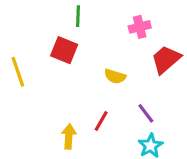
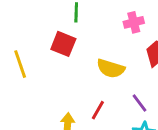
yellow semicircle: (115, 76) -> (111, 68), size x1.4

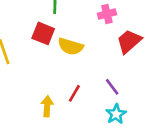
yellow semicircle: (111, 68) -> (71, 46), moved

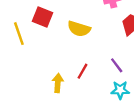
red square: (43, 33) -> (42, 17), moved
cyan star: (116, 114) -> (120, 90), turned 30

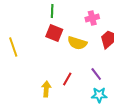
red square: (42, 17) -> (54, 33), moved
yellow semicircle: (79, 29) -> (77, 43), moved

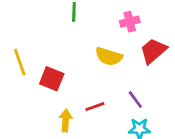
red square: (54, 33) -> (52, 79), moved
red line: (67, 79) -> (95, 107), turned 40

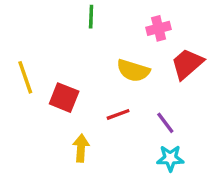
red line: (95, 107) -> (118, 114), moved

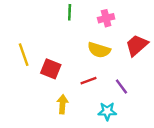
pink cross: (159, 28) -> (106, 18), moved
cyan star: (170, 158) -> (107, 111), moved

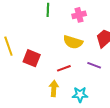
purple line: (121, 87) -> (94, 65), moved, turned -32
yellow arrow: (62, 104) -> (54, 88), moved

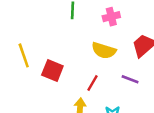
red line: (64, 68) -> (93, 83), turned -40

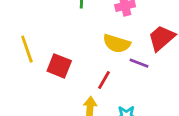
purple line: (130, 79) -> (139, 63), moved

